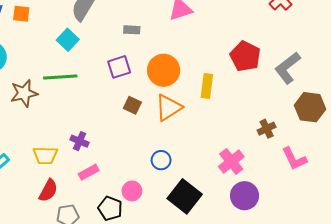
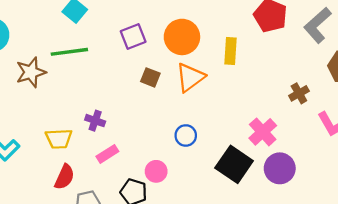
black square: (185, 196) -> (234, 164), moved

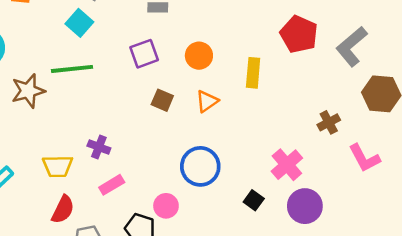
orange circle: (182, 37) -> (199, 56), size x0.7
orange triangle: (190, 77) -> (207, 101), size x0.7
blue circle: (186, 135) -> (200, 166), size x1.6
black square: (234, 164) -> (254, 200), size x0.5

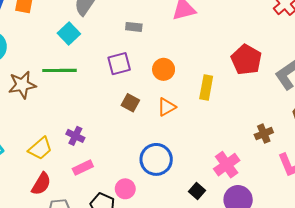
yellow trapezoid: (58, 166) -> (40, 148), turned -45

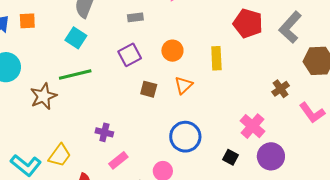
yellow trapezoid: (40, 148) -> (60, 155), moved

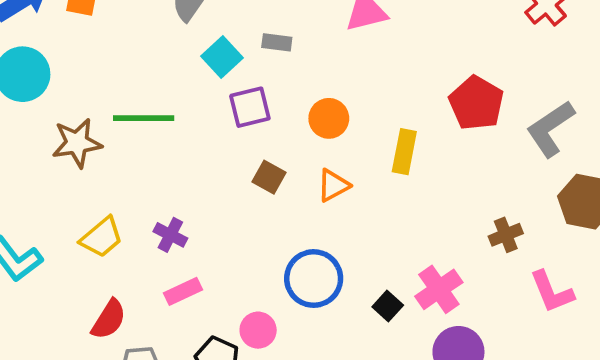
cyan square: (76, 38) -> (222, 57), moved
yellow trapezoid: (60, 155) -> (102, 237), moved
black square: (230, 157) -> (388, 306), moved

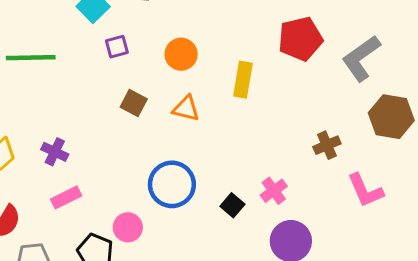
red pentagon: (476, 103) -> (300, 39), turned 30
purple square: (250, 107) -> (117, 47), size x0.7
orange triangle: (333, 185) -> (186, 108), turned 44
pink cross: (439, 289) -> (274, 191), size x0.7

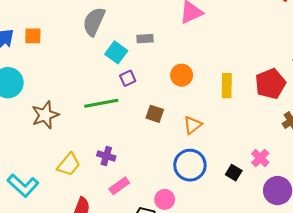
red pentagon: (300, 39) -> (270, 84), moved
purple square: (117, 47) -> (128, 78), moved
green line: (31, 58) -> (101, 103), moved
orange triangle: (186, 108) -> (193, 125), moved, turned -42

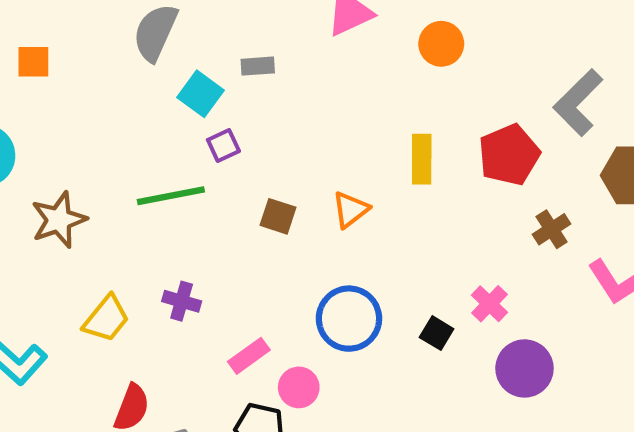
orange circle: (182, 75) -> (441, 44), moved
orange triangle: (193, 125) -> (350, 210), moved
pink rectangle: (119, 186) -> (249, 356), moved

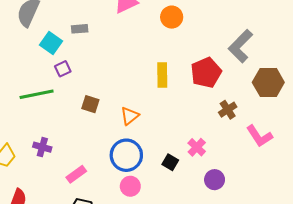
orange triangle: (350, 210) -> (130, 116), moved
purple circle: (524, 368) -> (215, 180), size x0.7
pink circle: (299, 387) -> (130, 186), moved

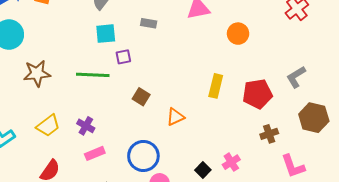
cyan square: (51, 43) -> (106, 34), moved, turned 35
gray L-shape: (240, 46) -> (296, 77), size x0.7
blue circle: (126, 155) -> (143, 156), moved
pink rectangle: (76, 174) -> (95, 153), moved

